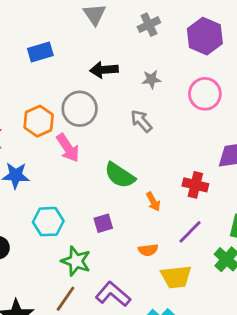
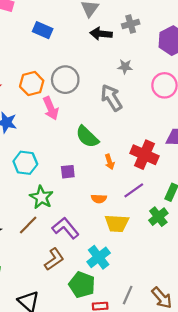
blue rectangle: (40, 52) -> (43, 30), turned 30
black arrow: (104, 70) -> (101, 34), moved
gray arrow: (141, 121) -> (111, 98), size x1.4
red cross: (195, 185) -> (144, 155), size x1.4

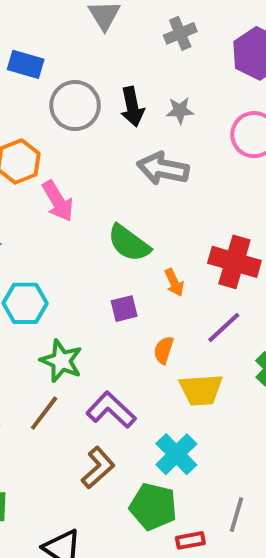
black arrow: (101, 34) -> (132, 107), moved, turned -100
gray circle: (65, 80) -> (75, 106), moved
gray arrow: (111, 98) -> (163, 168), turned -40
purple square: (68, 172) -> (124, 309), moved
orange semicircle: (99, 199) -> (164, 350), turned 112

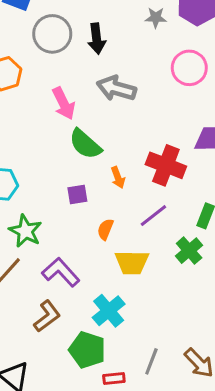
gray star: (180, 110) -> (156, 18), moved
pink arrow: (58, 201) -> (64, 103), moved

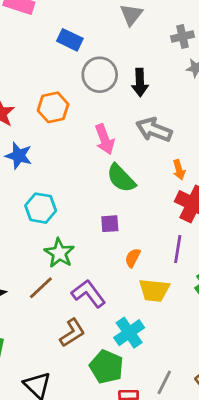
orange arrow: (118, 177) -> (179, 170), moved
purple line: (153, 216) -> (178, 249), turned -48

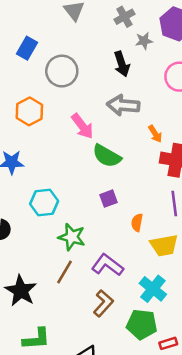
blue rectangle: (70, 40) -> (27, 48), turned -70
black arrow: (140, 82) -> (122, 64), moved

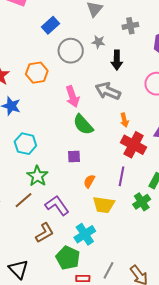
gray star: (144, 41) -> (98, 42), moved

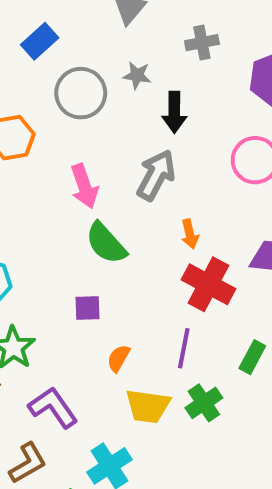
gray arrow: (108, 91) -> (156, 175), turned 95
green cross: (142, 202) -> (204, 403), moved

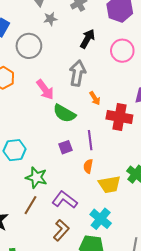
gray star: (137, 75) -> (50, 19), moved
black arrow: (174, 112) -> (87, 39), moved, turned -132
orange arrow: (190, 234) -> (95, 98), moved
purple line: (184, 348) -> (90, 140), moved

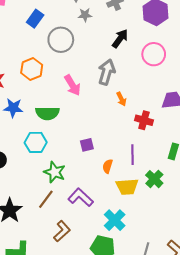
green semicircle: (64, 113) -> (47, 113), moved, turned -35
red cross: (119, 117) -> (144, 120), size x0.7
purple line: (90, 140) -> (133, 155), moved
brown L-shape: (61, 230) -> (62, 231), moved

